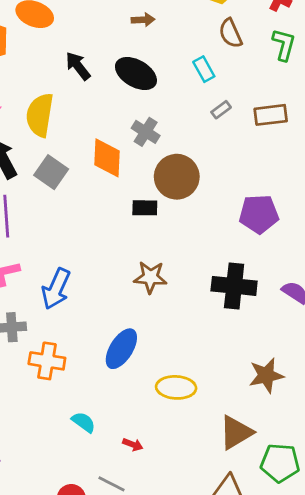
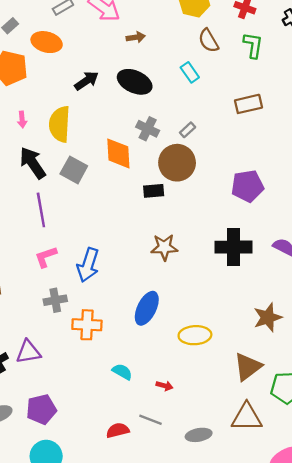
black arrow: (78, 66) -> (87, 81), turned 100
gray rectangle: (221, 110) -> (188, 130), moved

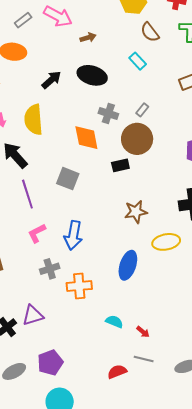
gray square: (74, 170) -> (68, 179), moved
yellow ellipse: (195, 335) -> (166, 242), moved
red arrow: (165, 386) -> (143, 332), moved, turned 32

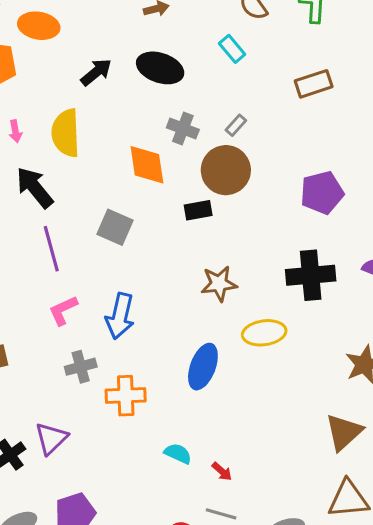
purple triangle: (33, 315) -> (51, 438), turned -30

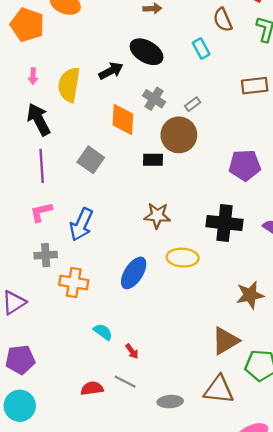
black arrow: (96, 72) -> (111, 71), moved

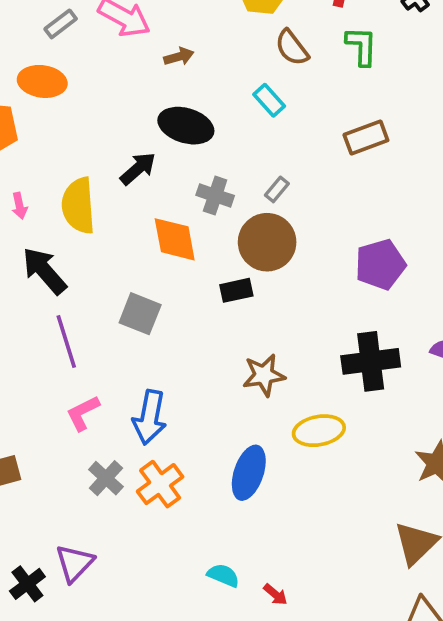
gray cross: (46, 255) -> (106, 478), turned -30
orange cross: (74, 282) -> (160, 484), moved, turned -32

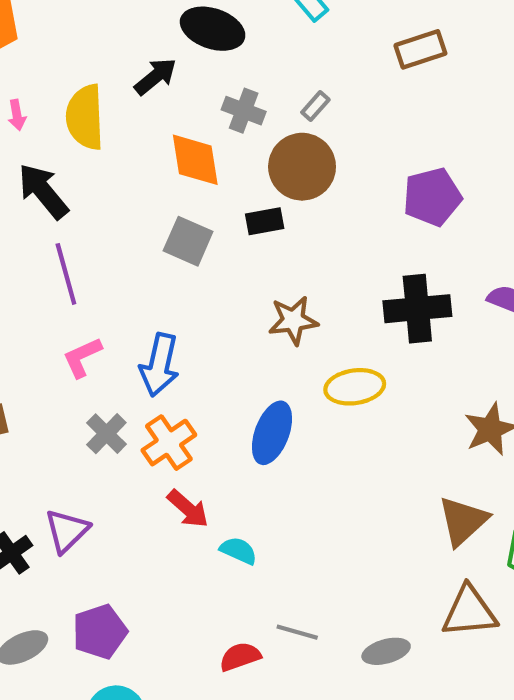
gray square: (140, 314) -> (188, 241), moved
red arrow: (275, 594) -> (188, 509), moved, size x1.5

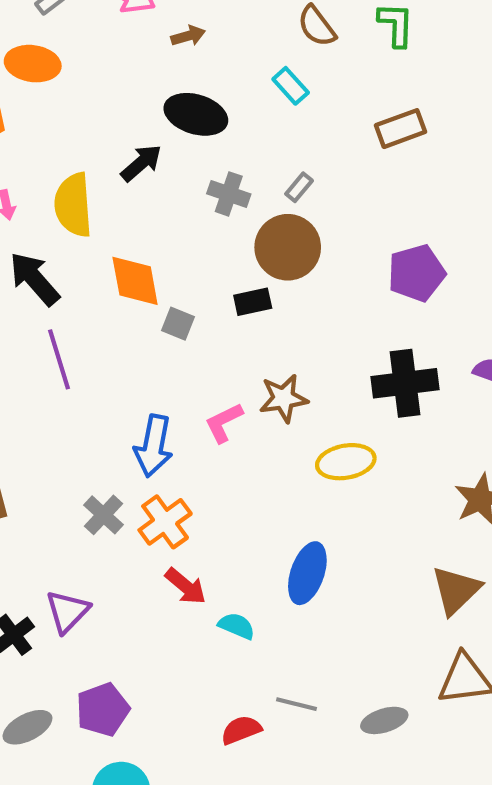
orange diamond: (195, 160) -> (135, 281), moved
gray square: (188, 241) -> (178, 324), size x0.7
pink L-shape: (82, 357) -> (224, 423), moved
blue ellipse: (272, 433) -> (307, 573), moved

